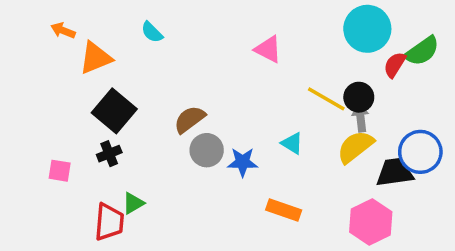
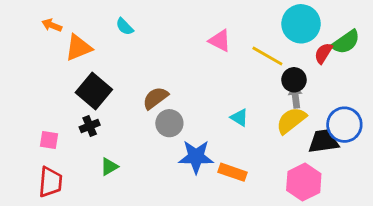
yellow line: (326, 99) -> (267, 56), moved
blue star: (243, 162) -> (196, 157), moved, size x1.4
red trapezoid: (109, 222) -> (50, 182), moved

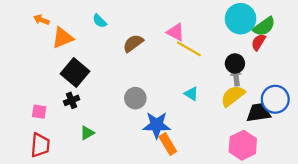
green semicircle: (346, 42) -> (264, 27), moved
yellow line: (267, 56) -> (189, 49), moved
brown semicircle: (155, 98) -> (133, 43), moved
orange rectangle: (232, 172) -> (168, 144), moved, turned 40

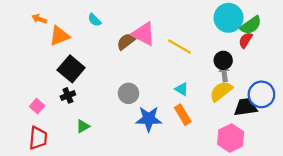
pink triangle: (176, 32) -> (143, 34), moved, size x1.4
pink square: (39, 112) -> (37, 106), turned 32
orange rectangle: (168, 144) -> (183, 115), moved

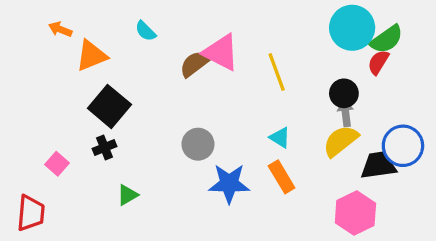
yellow line: (180, 47) -> (277, 72), turned 40
red trapezoid: (38, 138) -> (31, 213), moved

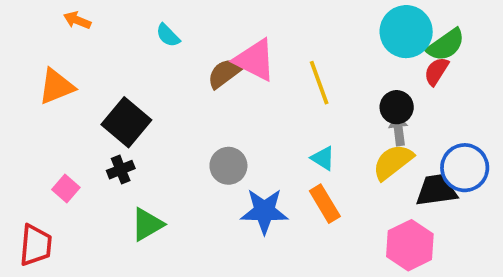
orange arrow: (60, 29) -> (77, 20), moved
orange triangle: (91, 56) -> (56, 86), moved
green triangle: (127, 195) -> (147, 224), size x1.4

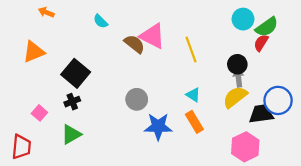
cyan circle: (406, 32) -> (243, 19), size x0.7
brown semicircle: (225, 73) -> (134, 44), turned 75
green triangle: (147, 224) -> (71, 134), moved

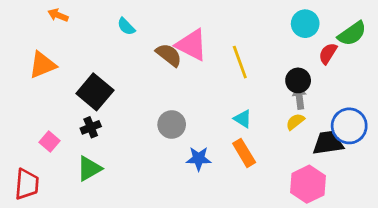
green semicircle: (267, 27) -> (352, 34), moved
yellow semicircle: (235, 97) -> (295, 122), size x0.6
blue star: (158, 126) -> (199, 159), size x0.7

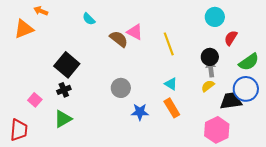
green semicircle: (352, 34) -> (249, 62), moved
pink triangle: (192, 45) -> (135, 32), size x0.7
orange triangle: (42, 65) -> (24, 29), moved

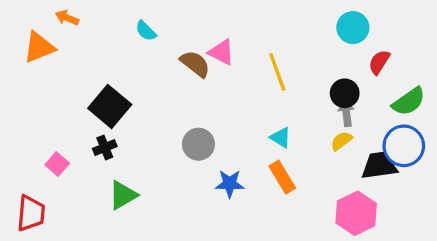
green triangle: (63, 119) -> (123, 195), moved

